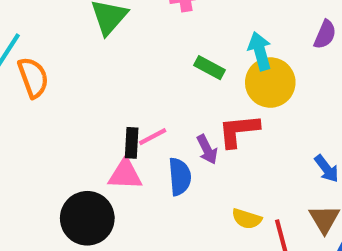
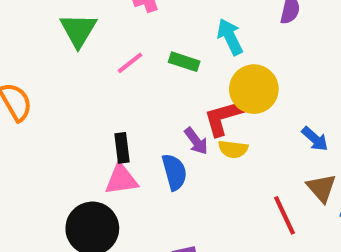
yellow circle: (270, 83) -> (254, 89), moved
pink line: (153, 137) -> (130, 63), moved
yellow semicircle: (247, 219) -> (233, 149), moved

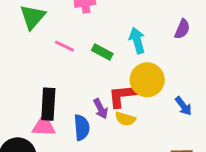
pink line: (130, 63) -> (64, 46), turned 54
blue arrow: (315, 139) -> (183, 106), moved
black rectangle: (122, 148) -> (48, 104), size x1.5

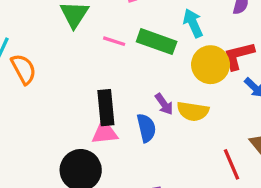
green rectangle: (102, 52) -> (157, 42), size x1.6
red L-shape: (122, 96) -> (239, 56), moved
yellow semicircle: (125, 119) -> (193, 111), size x1.4

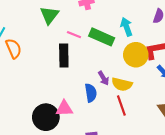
black rectangle: (106, 108) -> (64, 56), moved
pink triangle: (105, 132) -> (64, 108), moved
red line: (232, 164) -> (121, 106), moved

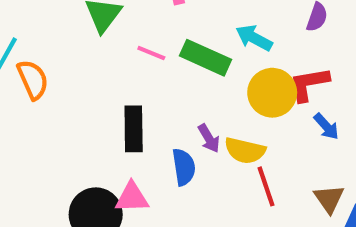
cyan arrow: (126, 27) -> (254, 38), turned -42
black rectangle: (64, 56) -> (134, 129), moved
red line: (121, 106) -> (266, 186), moved

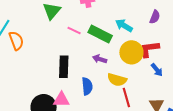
purple arrow: (209, 138) -> (100, 59), moved, turned 136

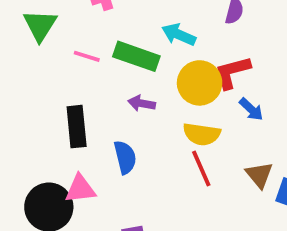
yellow semicircle: (117, 80) -> (202, 134), moved

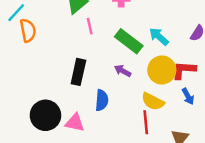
pink line: (87, 56) -> (90, 26), moved, turned 42
pink triangle: (80, 189) -> (75, 123), moved

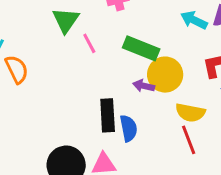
cyan arrow: (159, 37) -> (194, 20), moved
yellow circle: (162, 70) -> (165, 75), moved
black rectangle: (78, 72) -> (108, 115), moved

